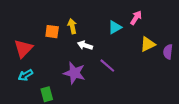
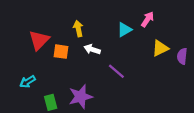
orange square: (52, 32) -> (61, 52), moved
red triangle: (23, 49) -> (39, 40), moved
purple star: (74, 73) -> (81, 97), moved, turned -30

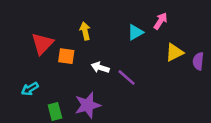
white arrow: (92, 49) -> (100, 67), moved

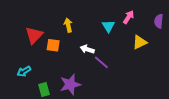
cyan triangle: (135, 32) -> (108, 26), turned -32
purple semicircle: (198, 61) -> (159, 21), moved
white arrow: (100, 67) -> (87, 49), moved

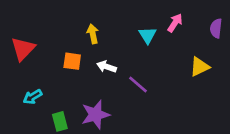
red triangle: (34, 35) -> (23, 49), moved
yellow triangle: (140, 42) -> (200, 67), moved
white arrow: (87, 49) -> (106, 67), moved

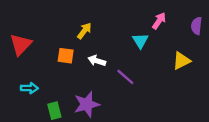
yellow arrow: (93, 34) -> (84, 31), turned 49
cyan triangle: (148, 35) -> (140, 41), moved
cyan arrow: (33, 97) -> (29, 88), turned -147

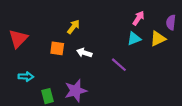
cyan triangle: (140, 41) -> (134, 39), moved, turned 40
yellow triangle: (181, 61) -> (158, 39), moved
purple line: (125, 77) -> (119, 65), moved

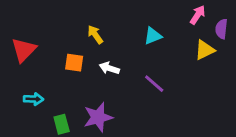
pink arrow: (138, 18) -> (198, 15), moved
yellow arrow: (73, 27) -> (95, 35), turned -72
cyan triangle: (134, 39) -> (153, 36), moved

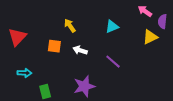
pink arrow: (198, 15) -> (145, 11), turned -88
purple star: (98, 117) -> (84, 86), moved

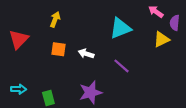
yellow arrow: (70, 26) -> (55, 19), moved, turned 56
cyan triangle: (112, 27) -> (120, 28), size x1.5
cyan arrow: (24, 73) -> (19, 89), moved

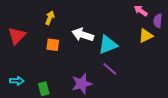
cyan triangle: (120, 28) -> (108, 45), moved
white arrow: (86, 54) -> (83, 35), moved, size x1.5
purple line: (122, 66) -> (110, 69), moved

